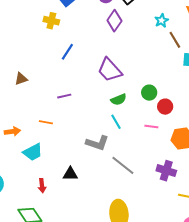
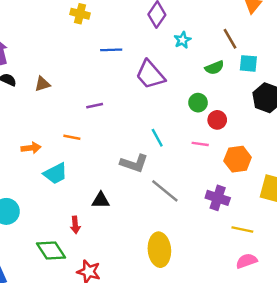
cyan star: (162, 21) -> (183, 40), moved
blue line: (67, 52) -> (111, 50), moved, turned 54
green semicircle: (119, 100) -> (214, 68), moved
red arrow: (42, 186) -> (75, 225), moved

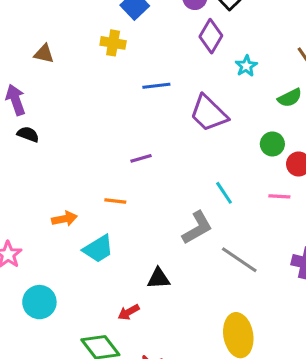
brown triangle: (42, 84) -> (44, 54), moved, turned 35
gray L-shape: (134, 163) -> (197, 228), turned -44
red arrow: (75, 225) -> (129, 312), turned 70

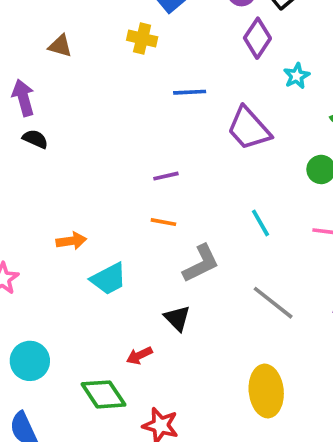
orange line: (115, 201) -> (163, 222), moved
gray L-shape: (197, 228) -> (201, 263), moved
black triangle: (159, 278) -> (177, 318), turned 45
cyan circle: (39, 302) -> (30, 361), moved

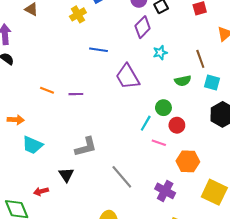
yellow cross: (142, 39) -> (78, 14), turned 35
orange line: (163, 222) -> (47, 90), moved
cyan line: (261, 223) -> (146, 123), moved, turned 49
cyan trapezoid: (109, 279) -> (32, 145), turned 40

